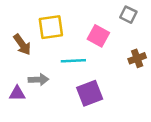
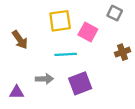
yellow square: (51, 27) -> (60, 21), moved
gray arrow: (38, 80) -> (44, 79), moved
purple triangle: (17, 93) -> (17, 92), moved

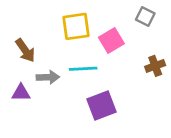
pink square: (88, 32) -> (111, 41), turned 30
gray arrow: (44, 79) -> (48, 77), moved
purple triangle: (17, 92) -> (21, 93), moved

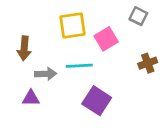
brown arrow: (25, 50) -> (24, 48), turned 40
purple triangle: (21, 93) -> (31, 98), moved
purple square: (101, 105) -> (97, 101), turned -36

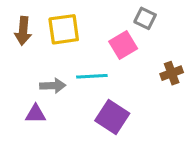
gray square: (138, 16) -> (145, 18), moved
yellow square: (73, 25) -> (64, 29), moved
brown arrow: (24, 48) -> (23, 31), moved

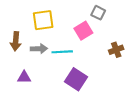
brown arrow: (23, 31) -> (16, 41), moved
gray arrow: (53, 86) -> (39, 49), moved

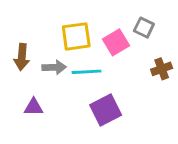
gray square: (98, 13) -> (144, 28), moved
yellow square: (43, 20) -> (76, 36), moved
purple square: (76, 79) -> (106, 110), turned 30

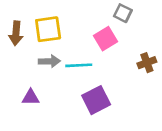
gray square: (144, 28) -> (123, 13), moved
yellow square: (76, 36) -> (48, 29), moved
brown arrow: (22, 57) -> (16, 33), moved

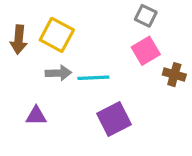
yellow square: (48, 29) -> (57, 35), turned 36
pink square: (105, 39) -> (146, 51), moved
brown cross: (147, 63) -> (174, 75), turned 36

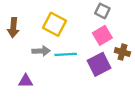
yellow square: (57, 35) -> (54, 24), moved
purple square: (114, 119) -> (99, 64), moved

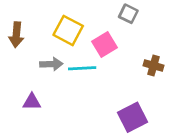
pink square: (102, 35) -> (105, 44), moved
purple square: (99, 64) -> (133, 117), moved

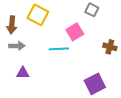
yellow square: (68, 30) -> (38, 15), moved
gray arrow: (51, 64) -> (17, 46), moved

